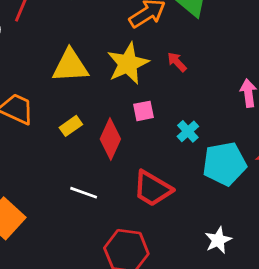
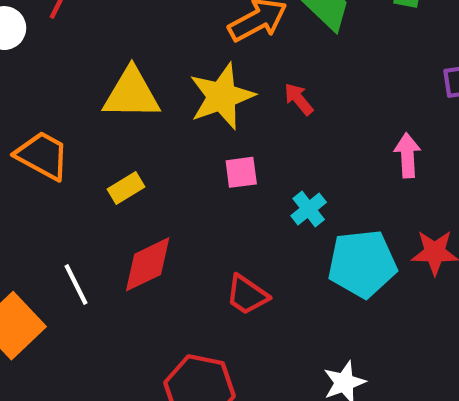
red diamond: (110, 139) -> (148, 264), moved, turned 36
red trapezoid: (152, 189) -> (247, 295), size x0.7
white line: (84, 193) -> (76, 284), moved, turned 40

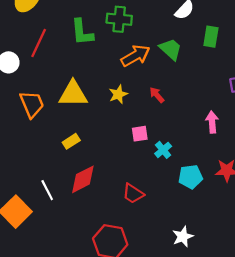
yellow star: (222, 96) -> (118, 94), size x0.6
orange trapezoid: (42, 155) -> (32, 104), moved, turned 40
pink square: (241, 172) -> (140, 134), moved
cyan pentagon: (362, 264) -> (191, 177), size x0.7

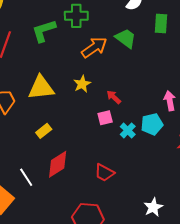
green L-shape: (82, 32) -> (44, 31), turned 84
red arrow: (157, 95) -> (114, 97), moved
cyan pentagon: (191, 177) -> (152, 124), moved

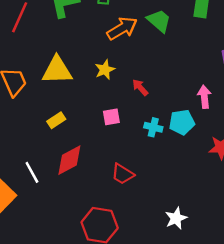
pink square: (105, 118) -> (111, 117), moved
cyan cross: (128, 130) -> (153, 127), turned -35

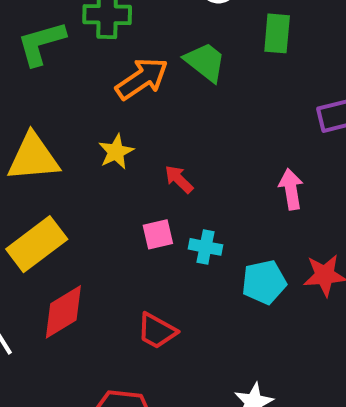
pink square: (111, 117) -> (158, 234), moved
yellow rectangle: (56, 120) -> (37, 244), size x1.8
cyan pentagon: (182, 122) -> (264, 282), moved

